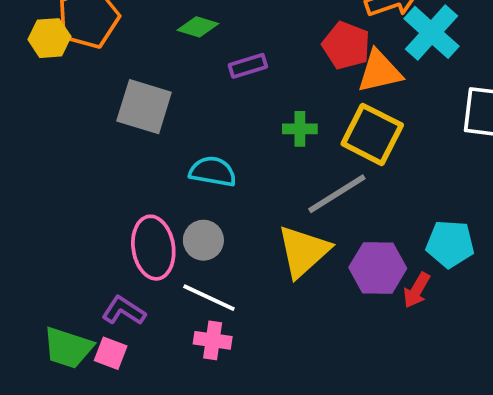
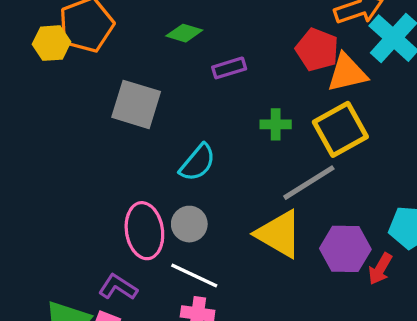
yellow square: (372, 134) -> (340, 129), turned 34
cyan semicircle: (213, 172) -> (198, 163), turned 120
yellow triangle: (304, 251) -> (279, 234), turned -48

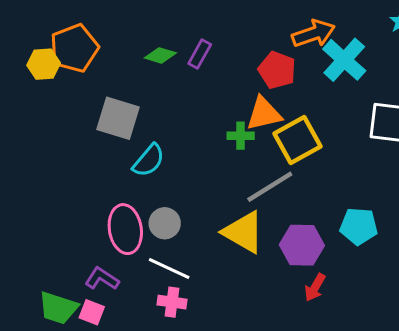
purple rectangle: (229, 68) -> (200, 54), moved, turned -44
orange triangle: (347, 73) -> (264, 114), moved
cyan semicircle: (198, 163) -> (149, 161), moved
red arrow: (380, 269) -> (315, 287), moved

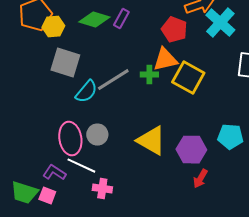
green diamond: (160, 55) -> (94, 20), size x1.4
yellow hexagon: (44, 64) -> (53, 27), moved
yellow square: (297, 140) -> (188, 78), turned -32
gray line: (270, 187) -> (113, 80), moved
white line: (169, 268) -> (81, 166), moved

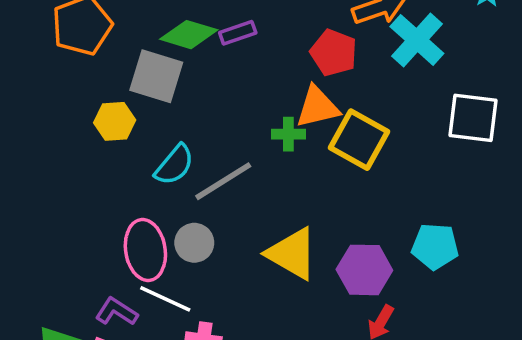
purple rectangle: (121, 19) -> (238, 33), turned 42
yellow hexagon: (53, 27) -> (115, 121), moved
gray square: (65, 63) -> (156, 76), moved
gray line: (113, 80) -> (223, 181), moved

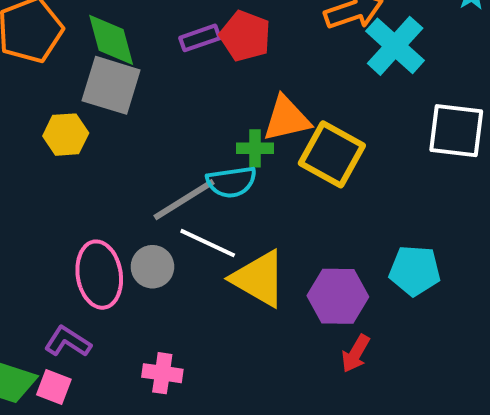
green diamond: (189, 35) -> (111, 40), moved, turned 58
red pentagon: (334, 53) -> (245, 36), moved
cyan semicircle: (174, 165) -> (231, 182), moved, turned 42
white line: (165, 299) -> (208, 243), moved

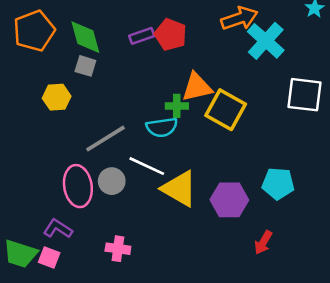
gray square: (111, 85) -> (85, 66), size x0.6
gray line: (184, 200) -> (105, 139), moved
red arrow: (356, 353) -> (263, 242), moved

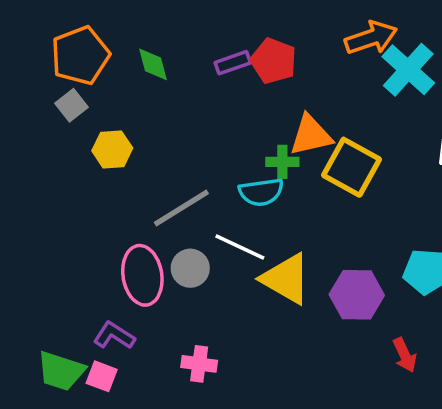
green diamond: (85, 37) -> (153, 64), size x0.7
gray square: (85, 66) -> (72, 105), moved, turned 35
red arrow: (263, 242) -> (405, 355), turned -55

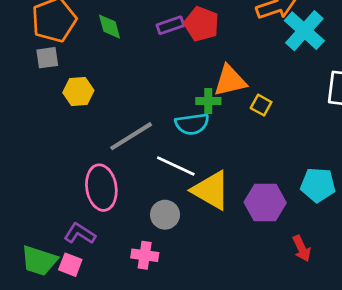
gray square: (72, 105) -> (47, 58), turned 30
yellow square: (351, 167) -> (261, 105), size x0.5
gray circle: (190, 268) -> (165, 215), moved

